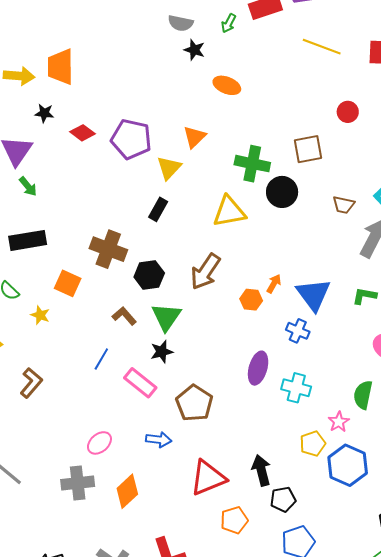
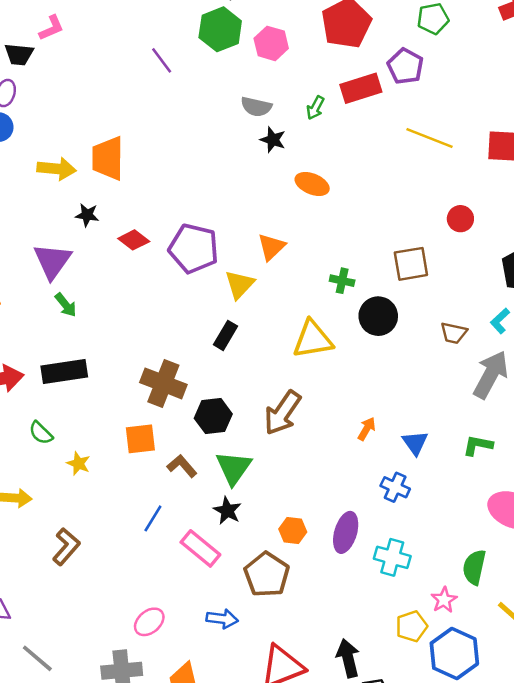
green cross: (252, 164) -> (342, 281), size x0.6
orange square: (68, 283) -> (140, 439), moved, turned -32
blue triangle: (313, 294) -> (415, 443), size x0.6
orange hexagon: (251, 300) -> (293, 530), moved
black star: (162, 352) -> (227, 511), turned -30

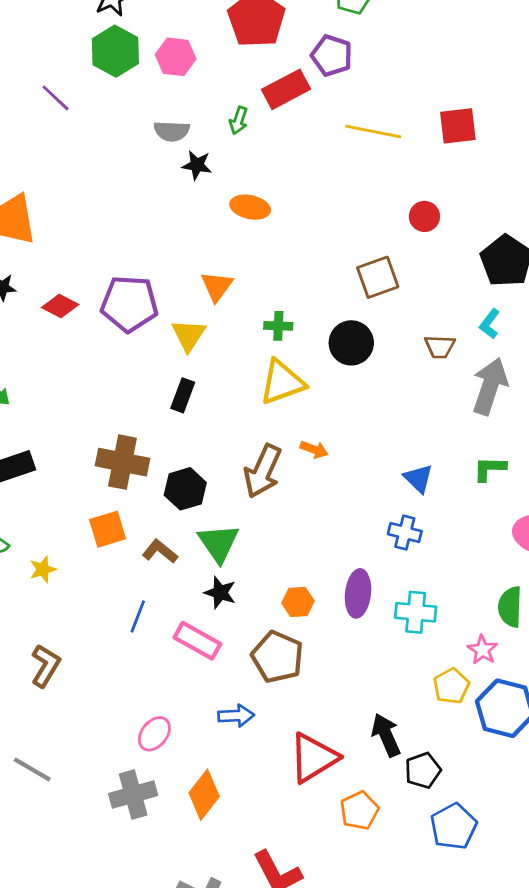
green cross: (342, 281) -> (278, 326), moved
orange arrow: (367, 429) -> (314, 450), moved, turned 90
yellow star: (79, 464) -> (43, 569), turned -30
gray line: (37, 658) -> (32, 769), moved

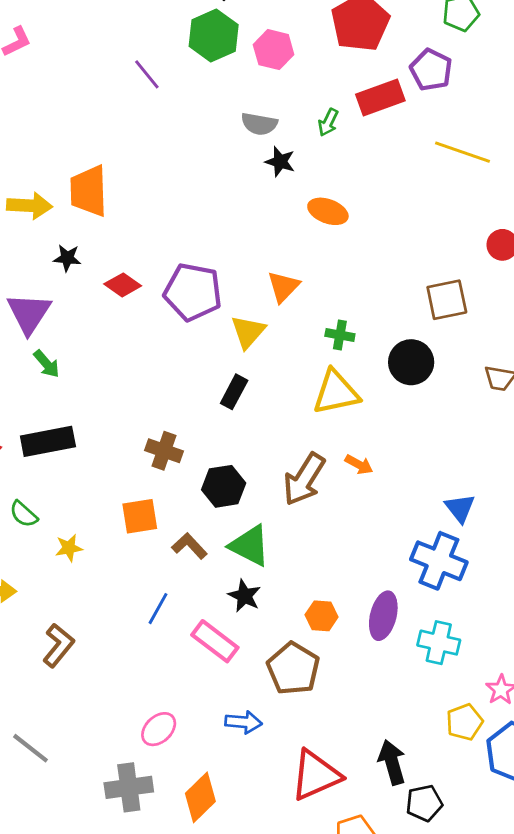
brown cross: (122, 462) -> (164, 451), size x0.7
blue cross: (405, 533) -> (439, 561), size x1.6
green triangle: (219, 543) -> (250, 546), turned -36

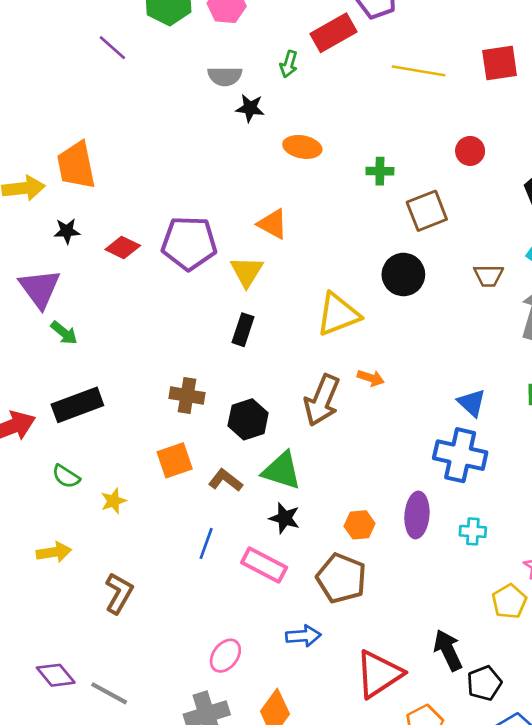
orange triangle: (283, 287) -> (273, 224), turned -36
green cross: (340, 335) -> (380, 171), moved
cyan cross: (439, 643) -> (473, 531), size x0.7

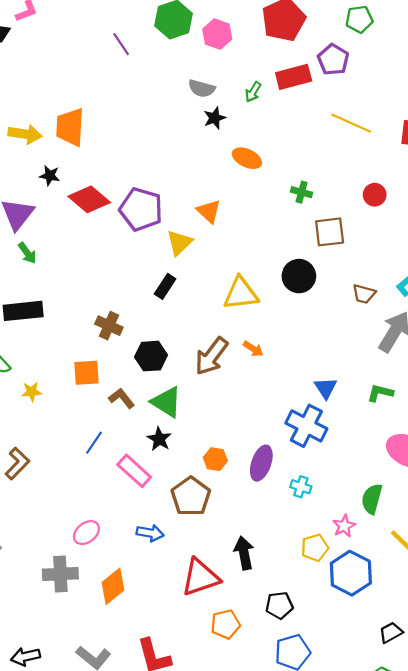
black star: (250, 108) -> (215, 118), turned 30
red diamond: (123, 247) -> (89, 199), size x1.5
black arrow: (448, 650) -> (244, 553), moved

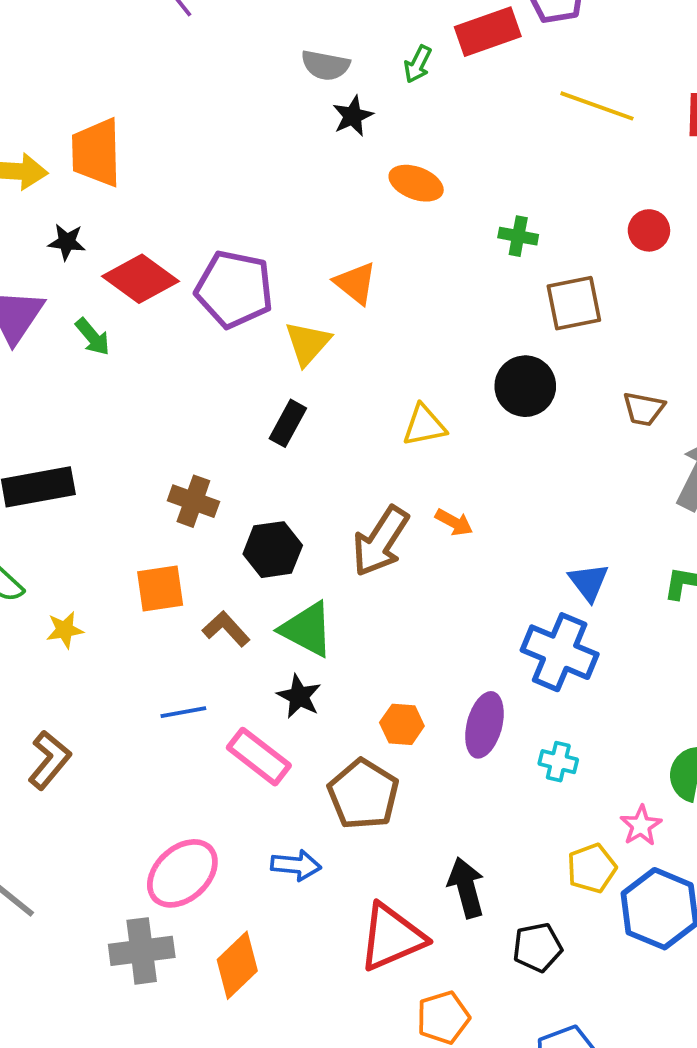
green arrow: (27, 253) -> (93, 337), moved
yellow triangle: (241, 294) -> (424, 425), size x0.7
blue line: (94, 443) -> (183, 712), turned 50
pink ellipse: (86, 533) -> (182, 873), size x1.5
black pentagon: (279, 605) -> (537, 947), moved

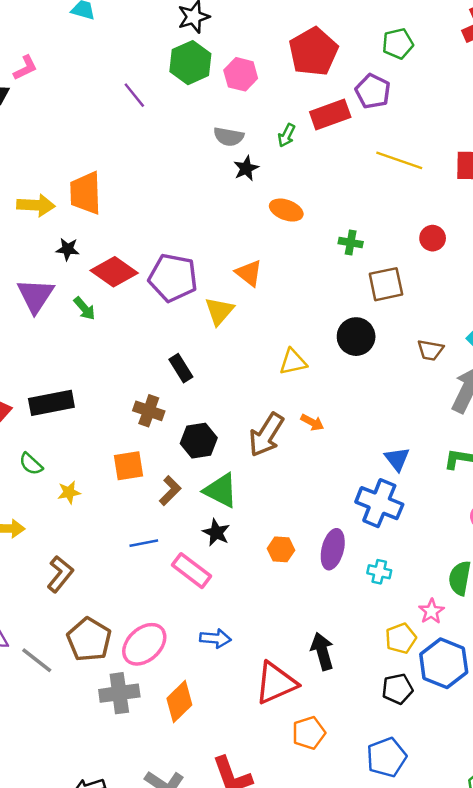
black rectangle: (288, 423) -> (181, 368), moved, turned -60
brown L-shape: (226, 629) -> (170, 491), turned 88
brown pentagon: (363, 794) -> (89, 640), moved
black pentagon: (537, 947) -> (397, 689), moved

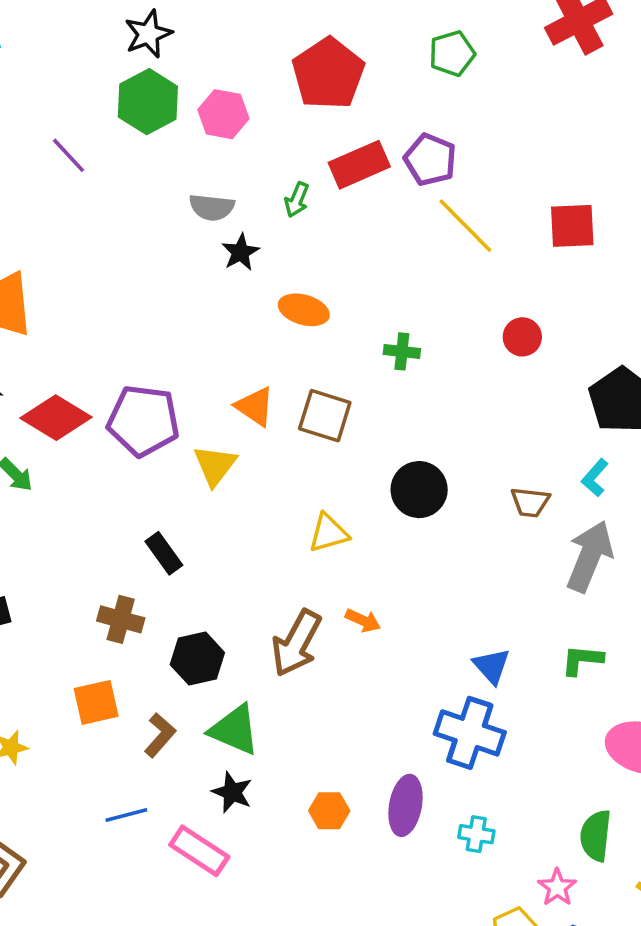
purple pentagon: (373, 91) -> (430, 160), moved
yellow line: (399, 160) -> (465, 226), turned 30
brown square: (386, 284) -> (325, 416), moved, turned 33

